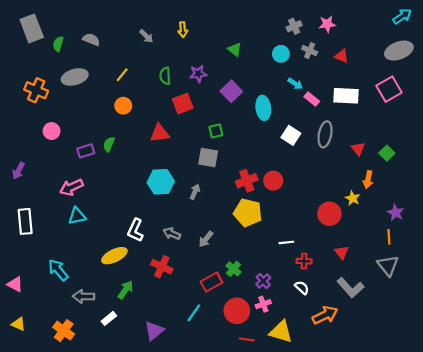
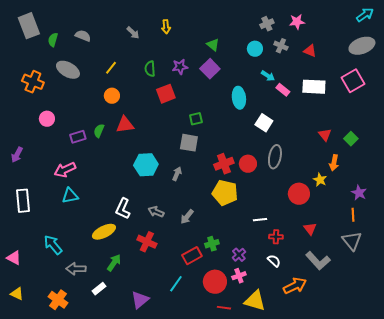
gray ellipse: (75, 77) -> (68, 70), turned 45
purple square: (231, 91) -> (210, 69), moved
red triangle: (160, 133) -> (125, 125), moved
gray ellipse: (325, 134) -> (275, 157), moved
green cross: (233, 269) -> (212, 244), turned 32

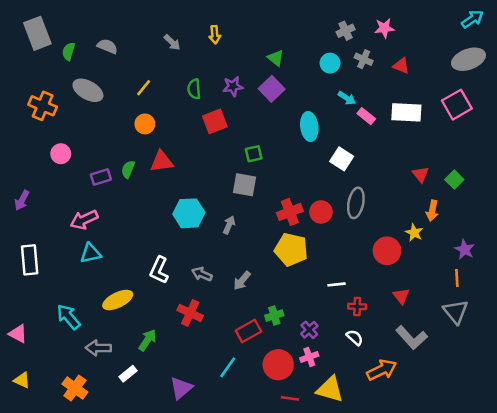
yellow ellipse: (104, 232) -> (118, 300), moved

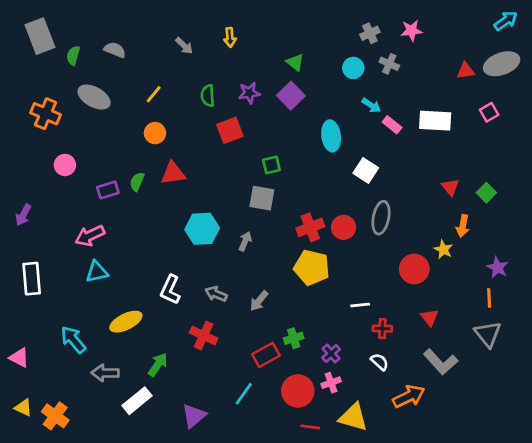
red triangle: (401, 66) -> (466, 71), moved, turned -30
pink square: (457, 105) -> (489, 112), size x0.6
white rectangle: (128, 374) -> (137, 401), size x1.5
orange cross: (75, 388) -> (55, 416), moved

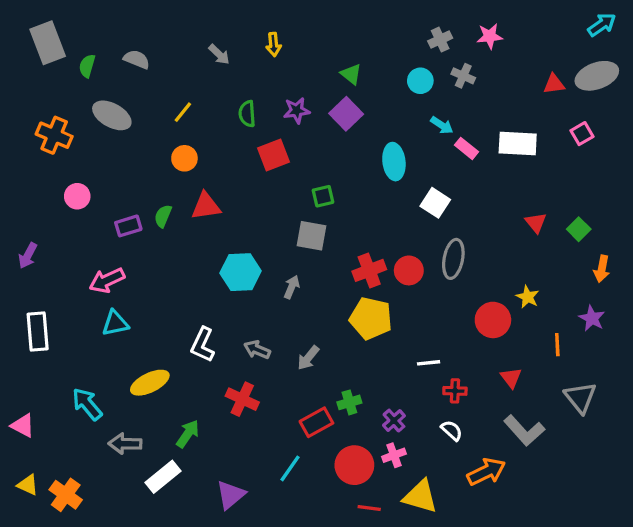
orange arrow: (463, 226) -> (602, 269), moved
orange line: (489, 298) -> (557, 345), moved

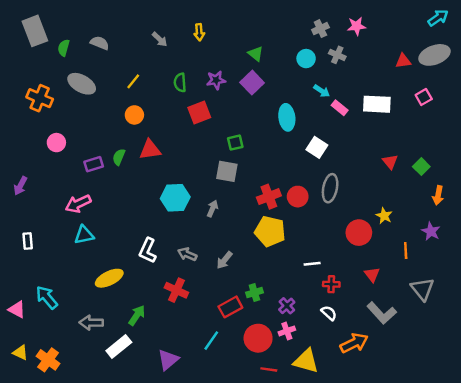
white rectangle: (38, 331) -> (28, 241), size x0.6
cyan arrow: (87, 404) -> (47, 297), moved

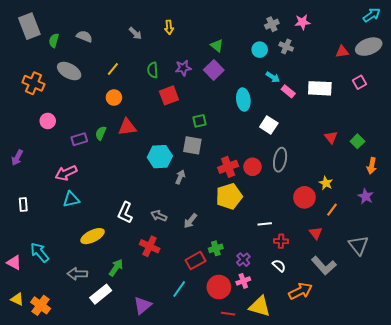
cyan hexagon: (175, 198) -> (160, 157), moved
yellow pentagon: (270, 231) -> (229, 196), turned -30
orange line: (406, 251) -> (332, 210), moved, turned 40

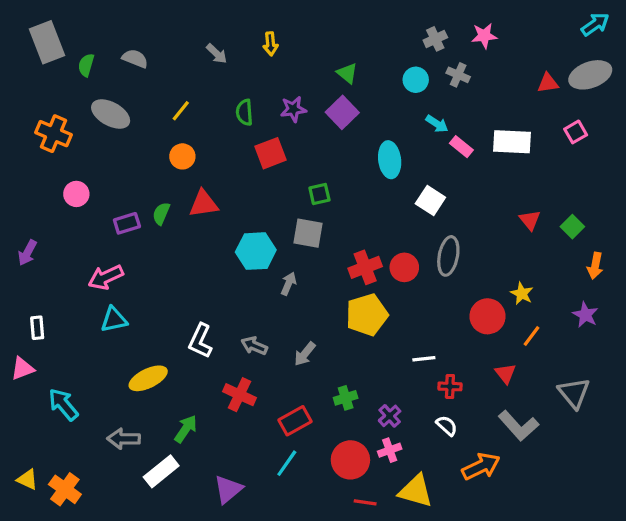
red rectangle: (195, 261) -> (295, 421), moved
pink triangle: (14, 263) -> (22, 369), moved, turned -49

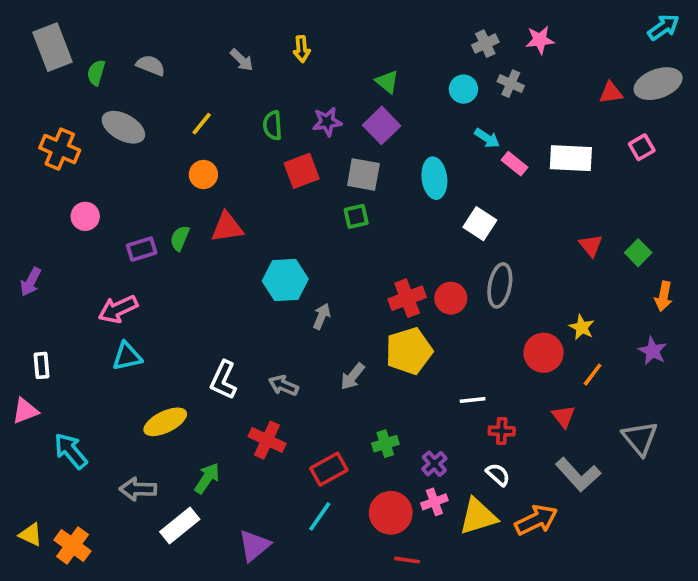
gray square: (308, 233) -> (363, 175), moved
gray arrow: (305, 354) -> (353, 376), moved
yellow triangle: (416, 491) -> (478, 516), moved, turned -33

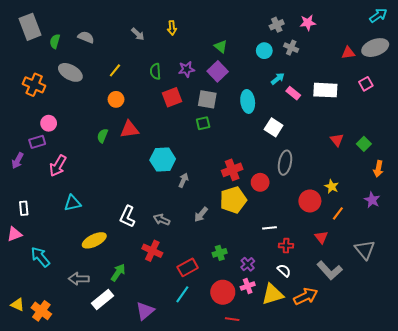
cyan arrow: (487, 138) -> (278, 79), turned -72
purple rectangle: (142, 249) -> (37, 142), moved
red circle: (451, 298) -> (260, 182), moved
pink arrow: (118, 309) -> (58, 166), moved, turned -35

